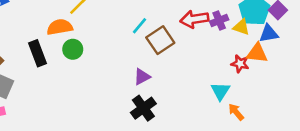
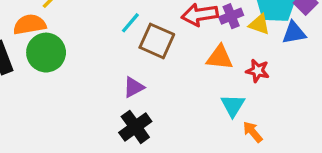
brown square: (160, 40) -> (157, 41), turned -32
green circle: (73, 49) -> (46, 53), size x1.5
orange triangle: (257, 53) -> (220, 58), moved

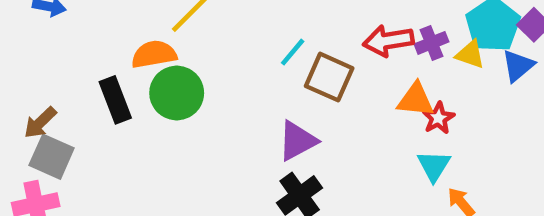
blue triangle: (294, 33) -> (518, 66), turned -30
red star: (258, 71) -> (438, 118), moved, turned 30
purple triangle: (134, 87) -> (297, 141), size x1.4

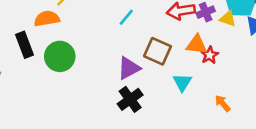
brown square: (329, 77) -> (157, 51), moved
green circle: (177, 93) -> (60, 56), moved
cyan triangle: (434, 166) -> (182, 82), moved

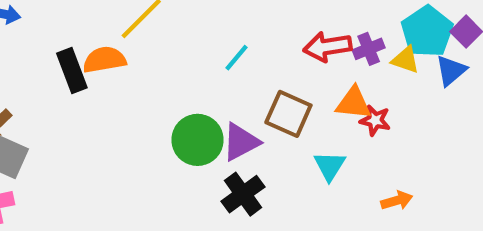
black rectangle: (25, 45) -> (72, 71), moved
red star: (210, 55) -> (375, 120), turned -30
green circle: (60, 56) -> (198, 140), moved
orange arrow: (223, 103) -> (397, 201), turned 114

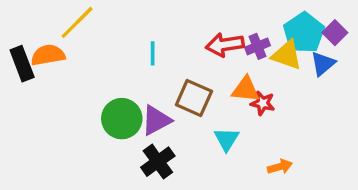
cyan line: (236, 58) -> (153, 53), turned -40
yellow triangle: (405, 60) -> (287, 55), size x1.4

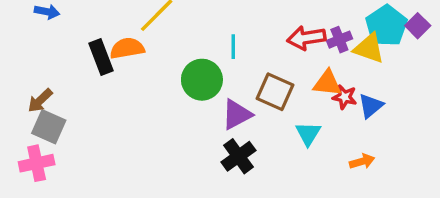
blue triangle: (323, 64) -> (371, 106), moved
green circle: (122, 119) -> (202, 80), moved

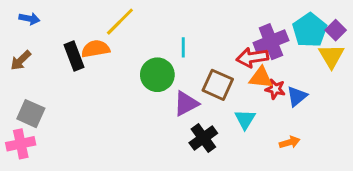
red arrow: (306, 38) -> (252, 57), moved
purple cross: (339, 40) -> (271, 42), size x1.6
yellow triangle: (369, 48) -> (331, 56), moved, turned 40
brown arrow: (40, 101) -> (21, 60), moved
black cross: (238, 156) -> (203, 138), moved

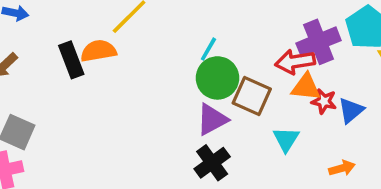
cyan line: (183, 47) -> (208, 49), turned 30
green circle: (157, 75) -> (217, 78), moved
black cross: (203, 138) -> (212, 163), moved

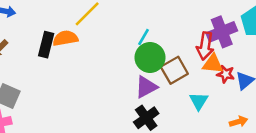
black rectangle: (71, 60) -> (46, 45), turned 35
red arrow: (295, 62) -> (205, 46), turned -72
brown square: (252, 96) -> (174, 70), turned 36

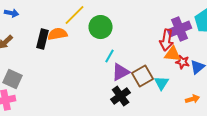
cyan line: (144, 37) -> (110, 56), moved
green circle: (150, 58) -> (101, 27), moved
brown square: (174, 70) -> (143, 76), moved

